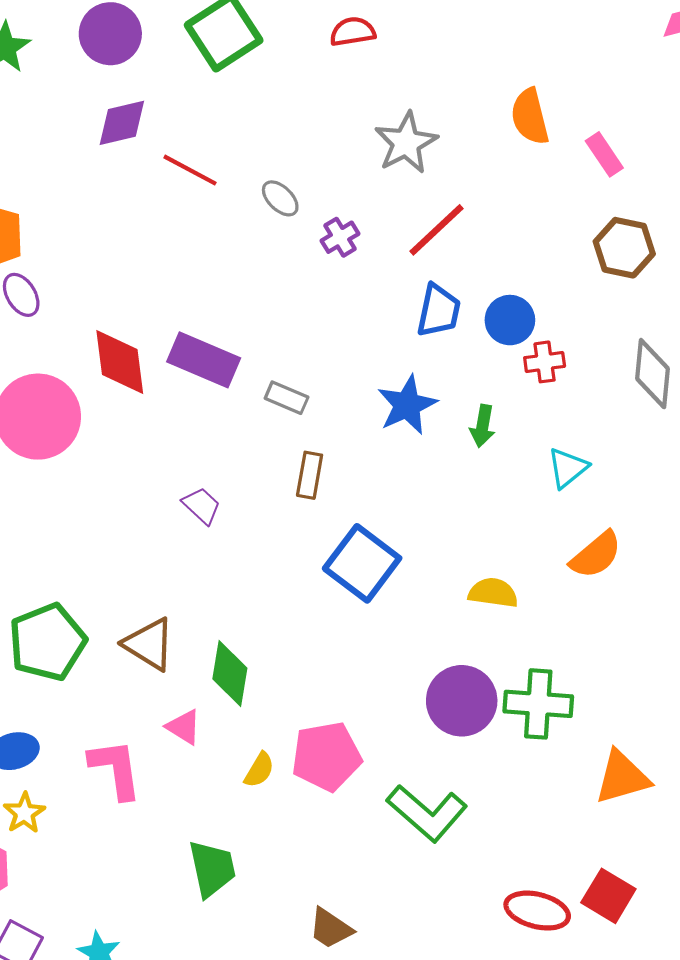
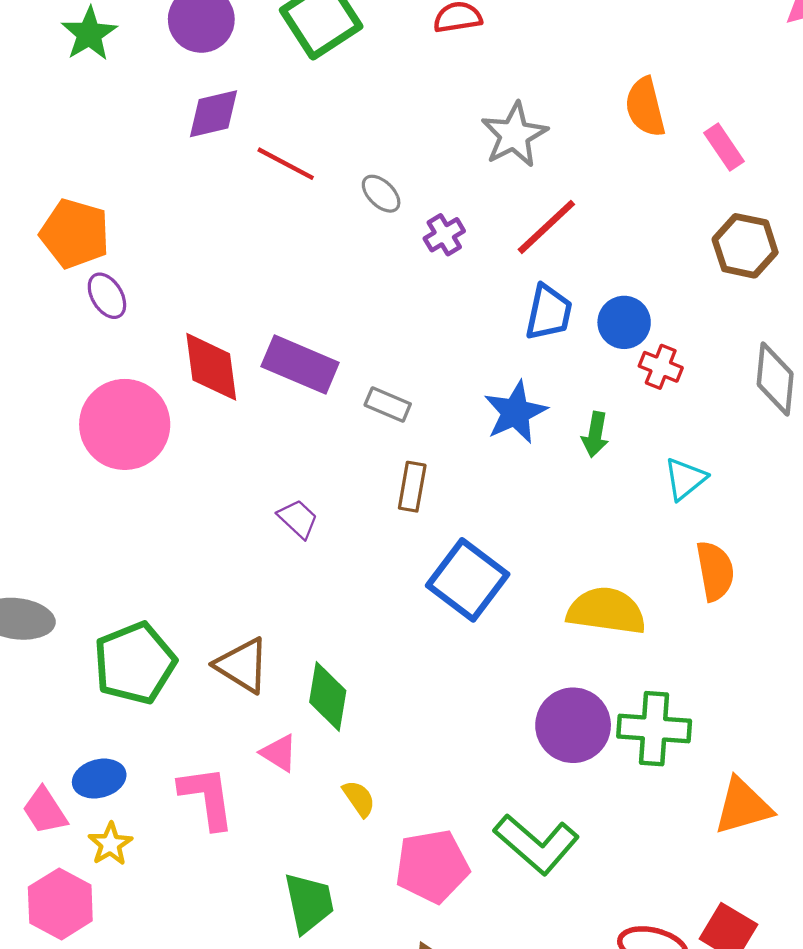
red cross: (545, 362) -> (661, 367), turned 30
orange semicircle: (596, 555) -> (715, 571), turned -60
yellow semicircle: (493, 593) -> (606, 611), size x1.5
pink pentagon: (326, 756) -> (432, 866), moved
yellow semicircle: (259, 770) -> (359, 798), turned -66

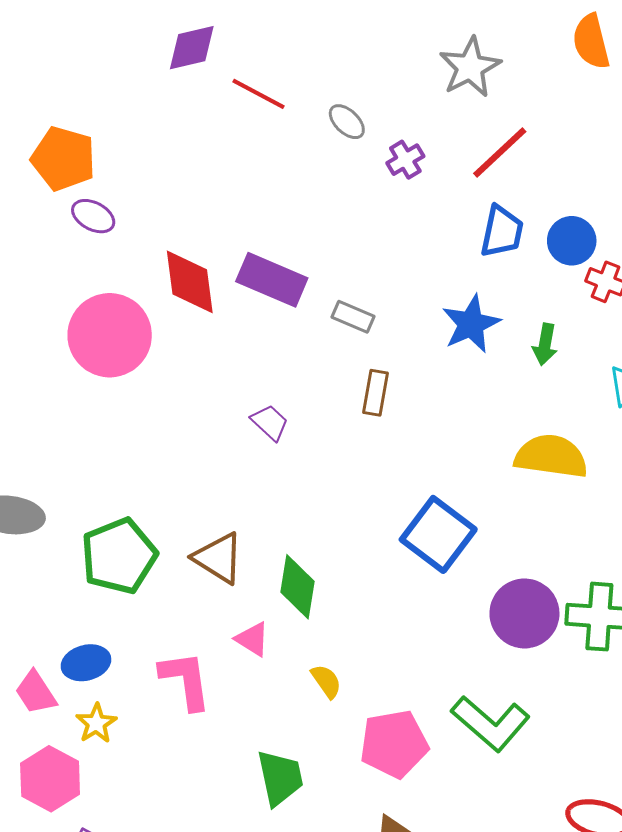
purple ellipse: (107, 296) -> (93, 216), turned -30
blue square: (468, 580) -> (438, 534), moved
yellow semicircle: (606, 611) -> (551, 456), moved

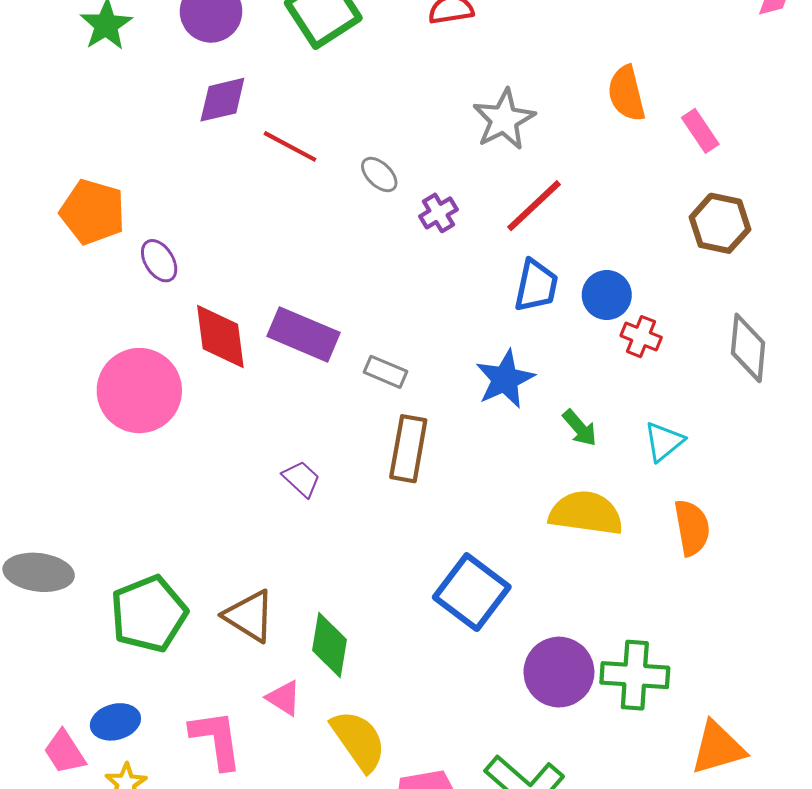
purple ellipse: (93, 216) -> (159, 261), moved, turned 30
green arrow: (545, 344) -> (580, 428), moved, turned -51
brown rectangle: (376, 393) -> (408, 449), size x1.4
yellow semicircle: (326, 681) -> (359, 741), size x1.8

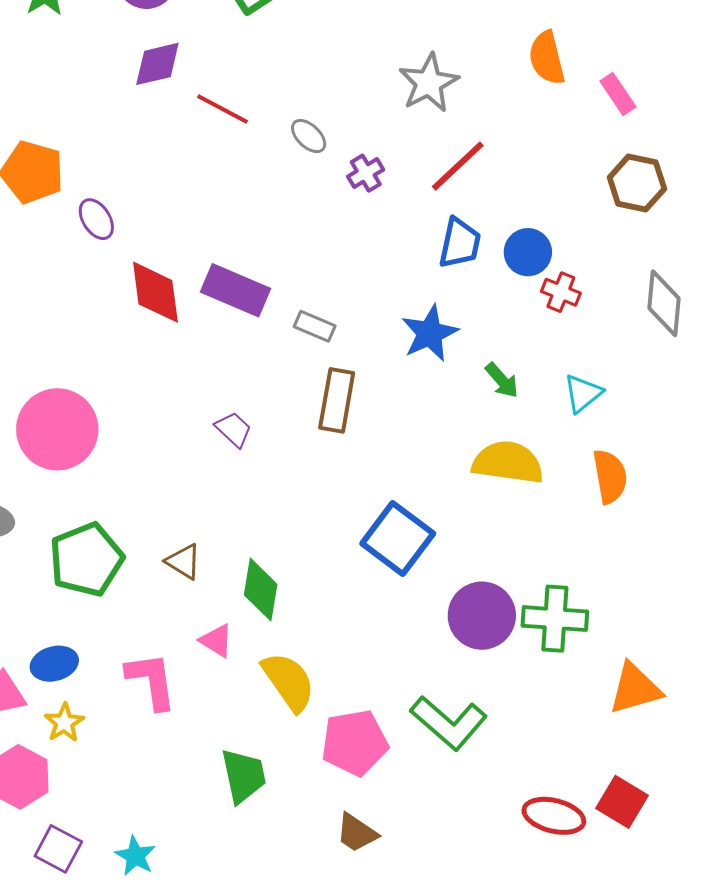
pink circle: (139, 391) -> (57, 429), moved
brown triangle: (249, 616) -> (183, 562), size x0.7

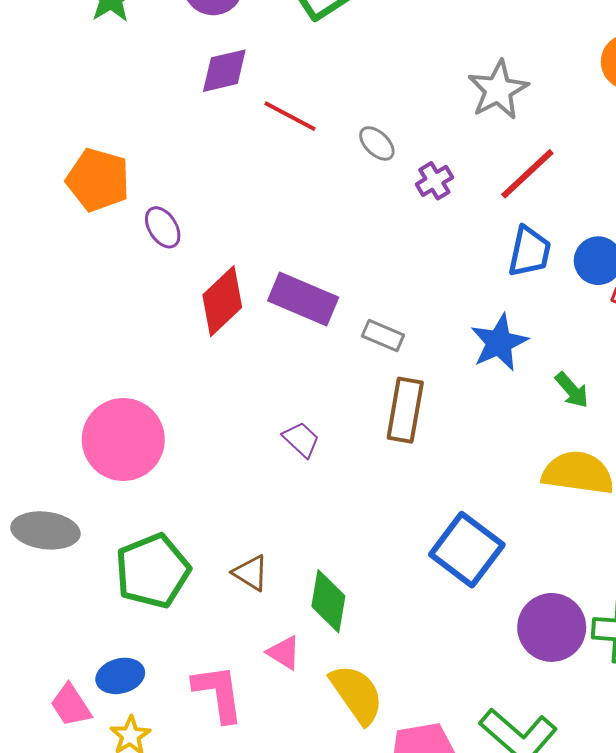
red diamond: (155, 292) -> (222, 301), turned 54

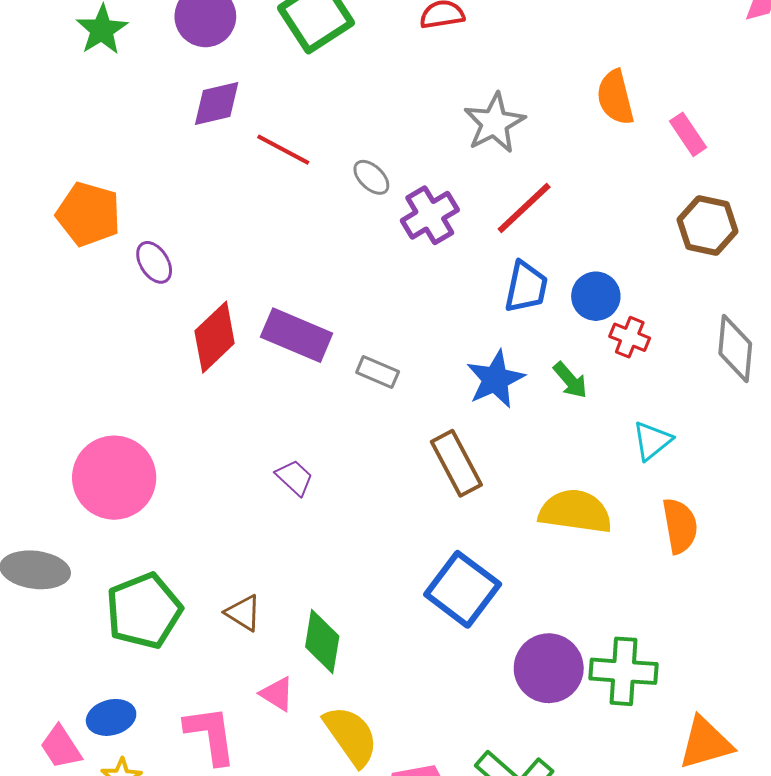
purple cross: (434, 181) -> (430, 215), size x1.5
green arrow: (572, 390) -> (570, 380), moved
brown rectangle: (405, 410) -> (456, 463), moved, turned -38

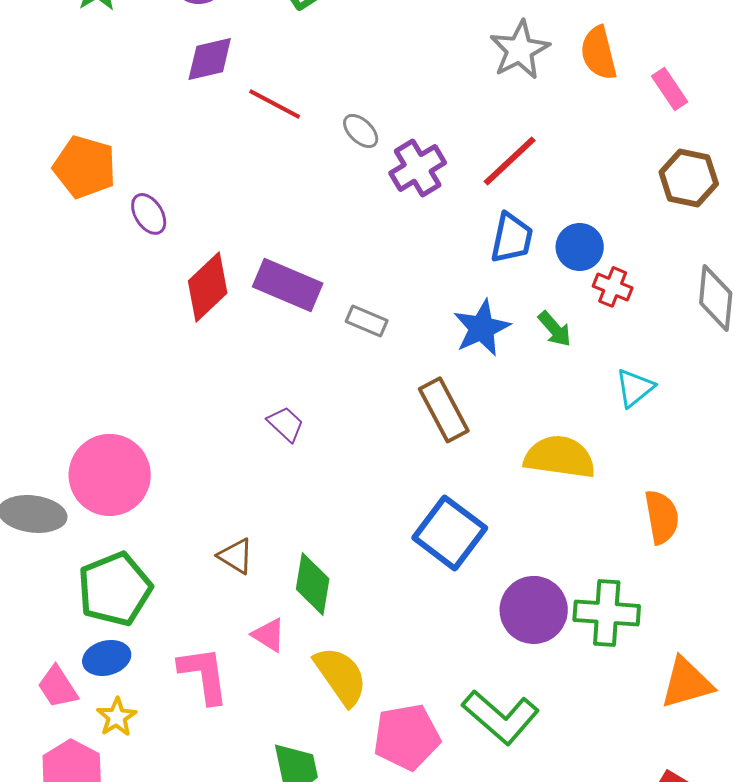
gray star: (494, 123) -> (520, 50), moved
pink circle: (114, 478) -> (110, 475), moved
orange semicircle: (680, 526) -> (662, 517), moved
green pentagon: (144, 611) -> (115, 589), moved

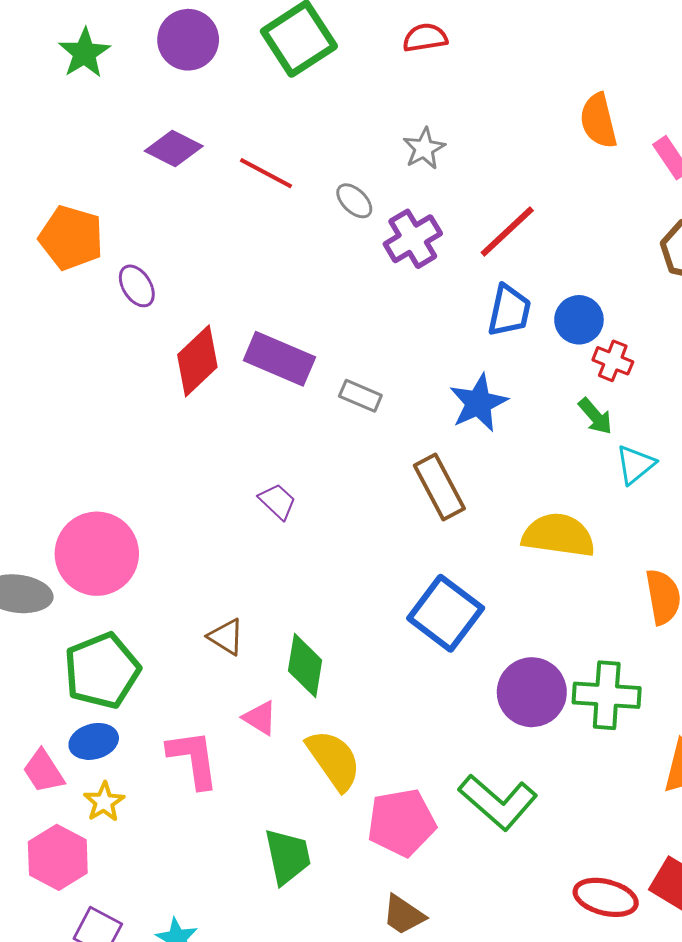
gray star: (520, 50) -> (424, 148), moved, size x0.7
purple diamond: (210, 59) -> (174, 148), moved, turned 40
green arrow: (555, 329) -> (595, 416), moved

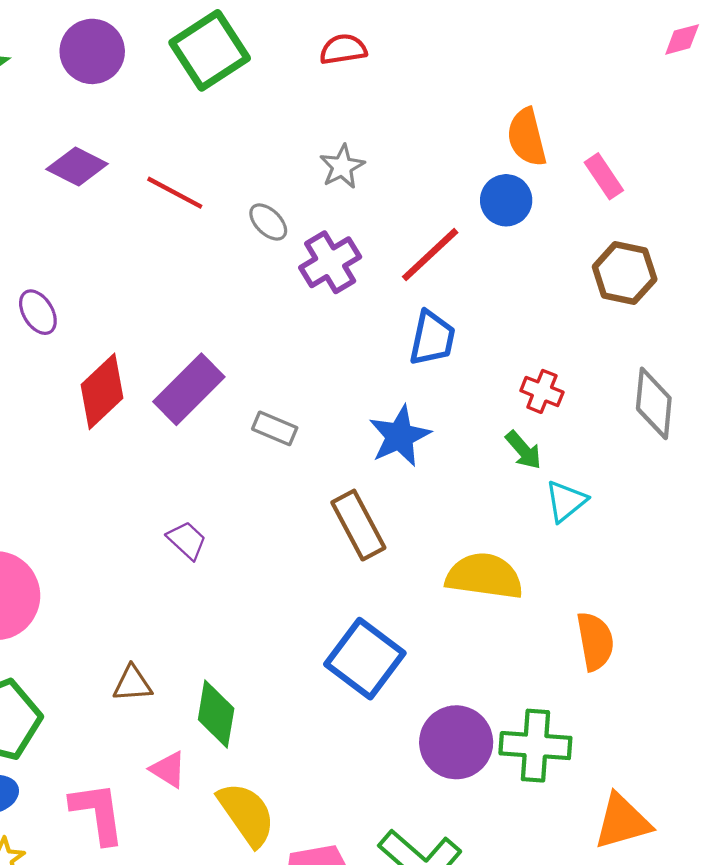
blue circle: (579, 320) -> (506, 200), moved
purple rectangle: (279, 359) -> (189, 389), turned -68
brown triangle: (226, 637) -> (132, 684), turned -36

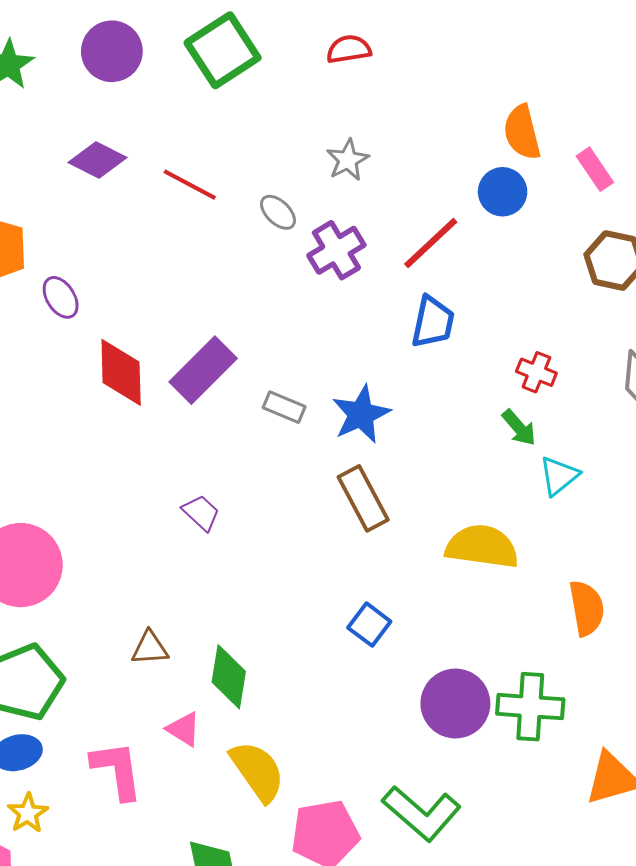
red diamond: (102, 391) -> (121, 372), turned -48
blue star: (400, 436) -> (361, 414), moved
blue square: (365, 659) -> (369, 625), size x0.6

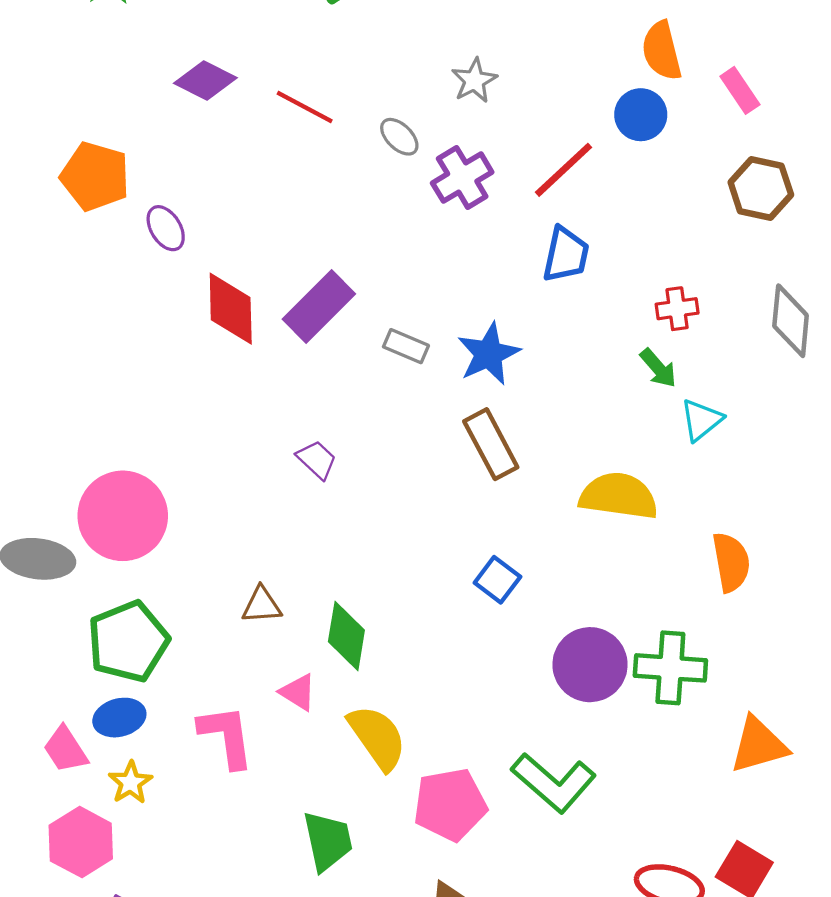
red cross: (536, 372) -> (677, 309), turned -30

